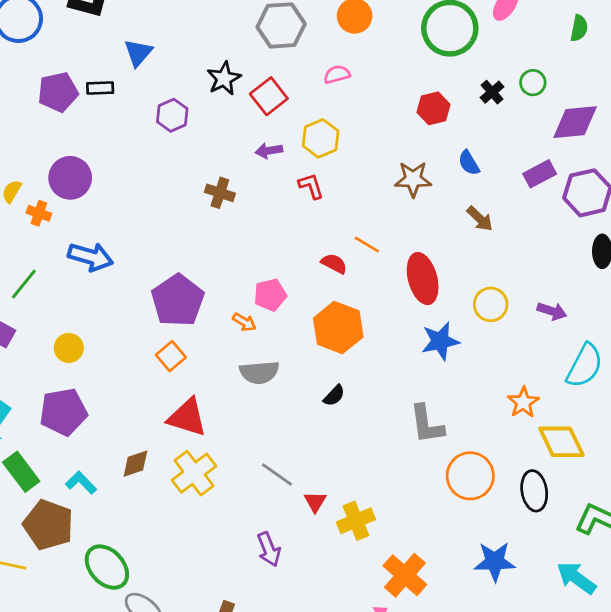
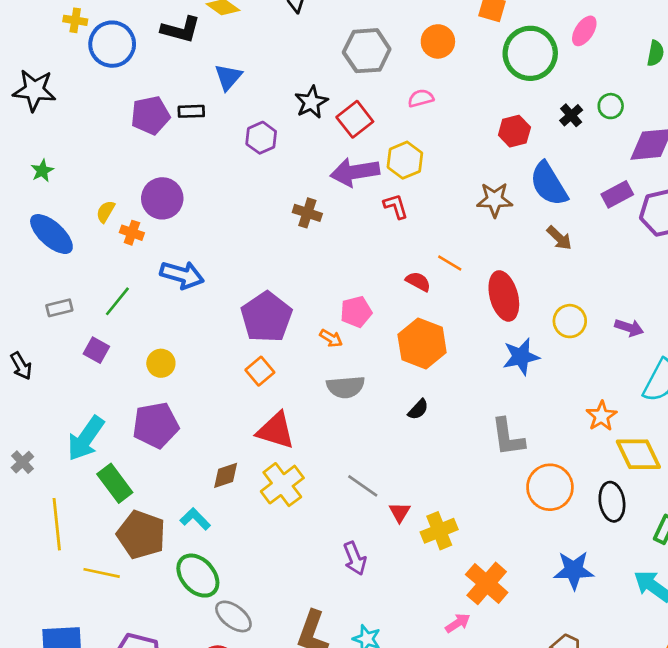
purple arrow: (269, 151) -> (355, 172), size x1.8
blue semicircle: (469, 163) -> (549, 184), size x1.8
cyan L-shape: (81, 483) -> (195, 519), moved

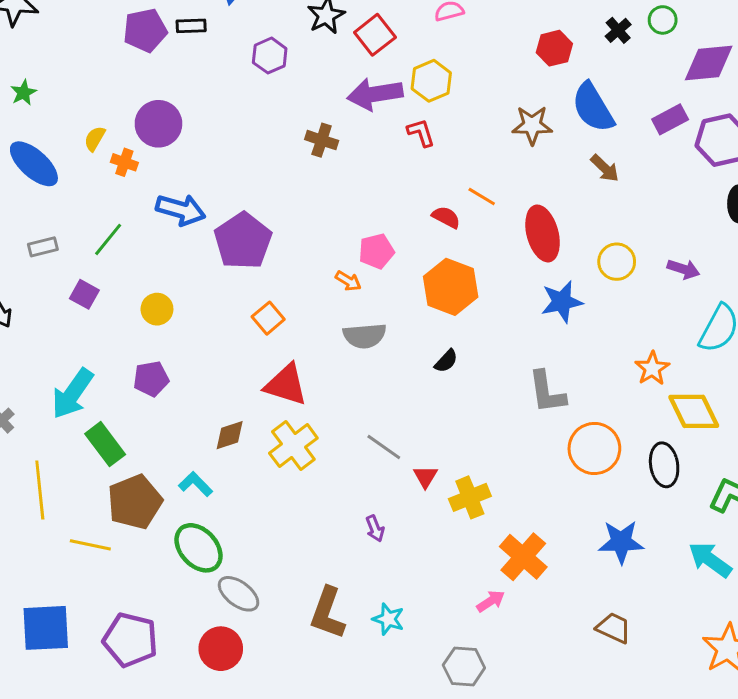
purple pentagon: (266, 317) -> (243, 241), moved
purple pentagon: (156, 425) -> (151, 379), size x0.7
brown pentagon: (141, 535) -> (135, 502), turned 30
purple arrow: (355, 558) -> (375, 529), size x0.7

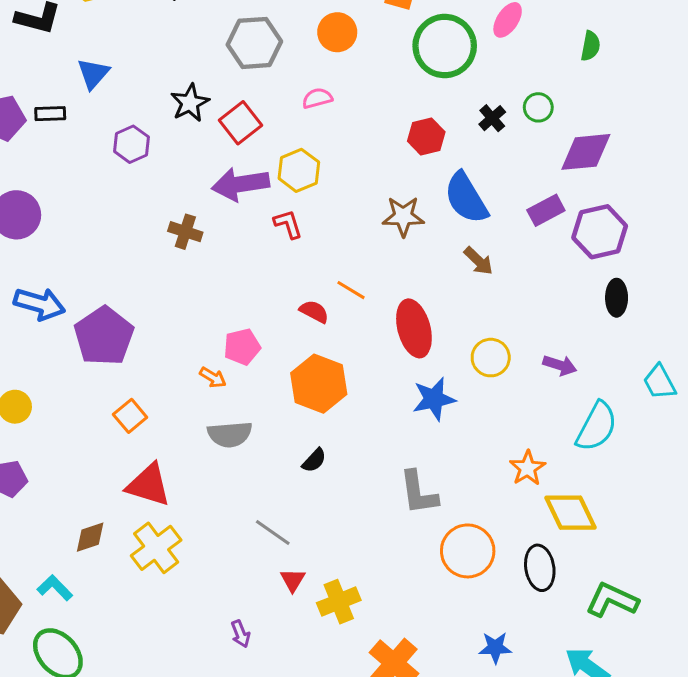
gray line: (384, 447) -> (273, 533), moved
blue star: (621, 542) -> (495, 648), size x0.7

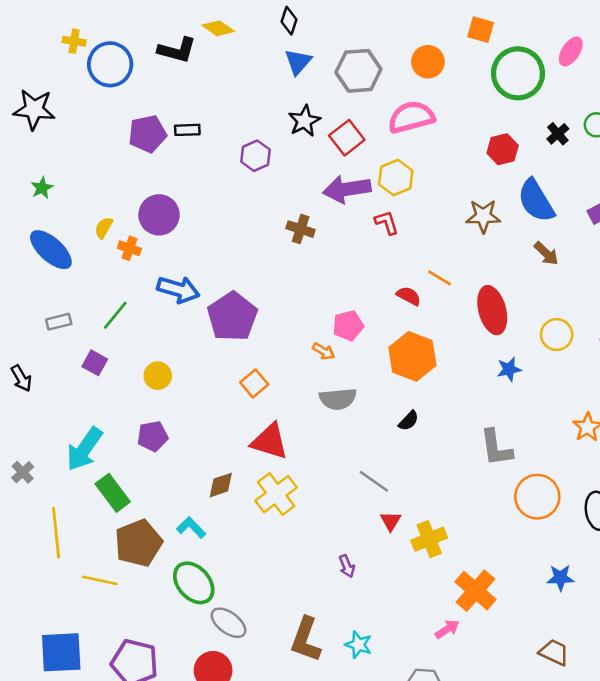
blue triangle: (93, 74) -> (298, 62), moved
pink semicircle: (317, 98) -> (411, 117), size x1.8
blue star: (434, 399) -> (509, 369), size x0.7

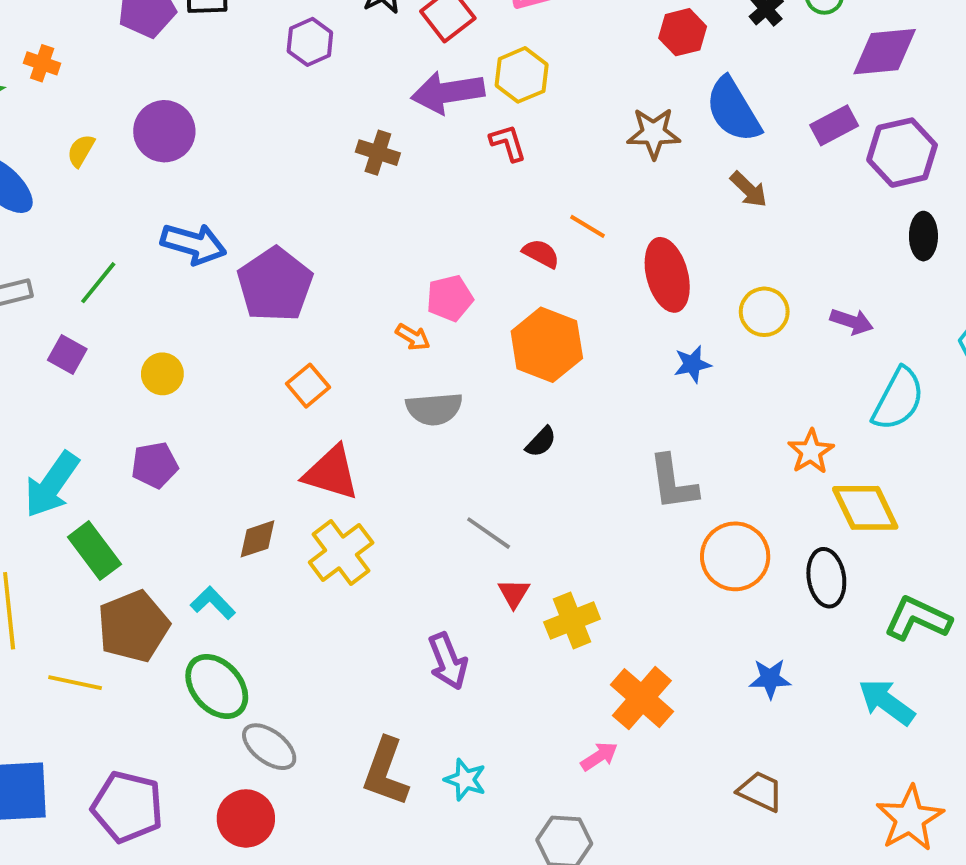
orange cross: (129, 248) -> (42, 63), moved
purple arrow: (347, 566) -> (448, 661), size x1.6

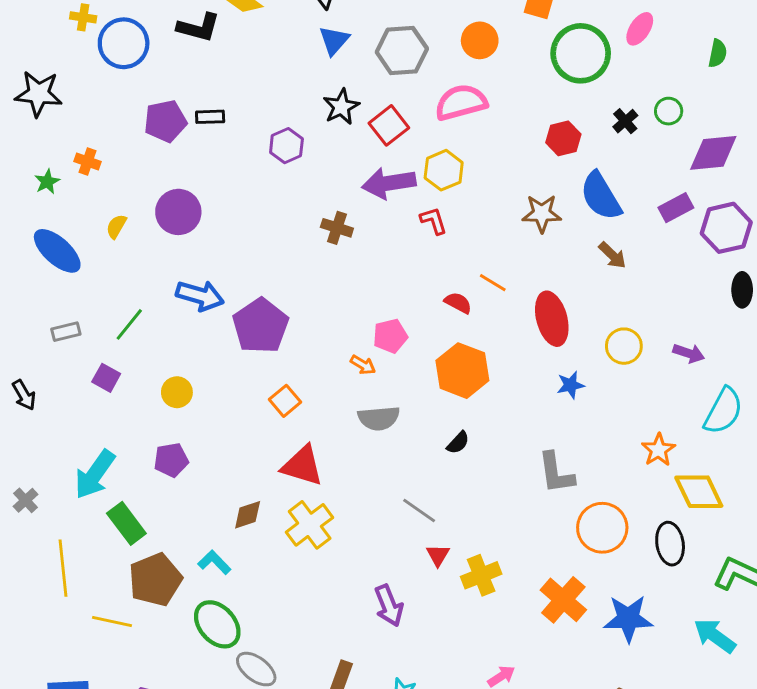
blue star: (770, 679) -> (628, 619), size x1.6
orange cross: (642, 698) -> (563, 600), moved

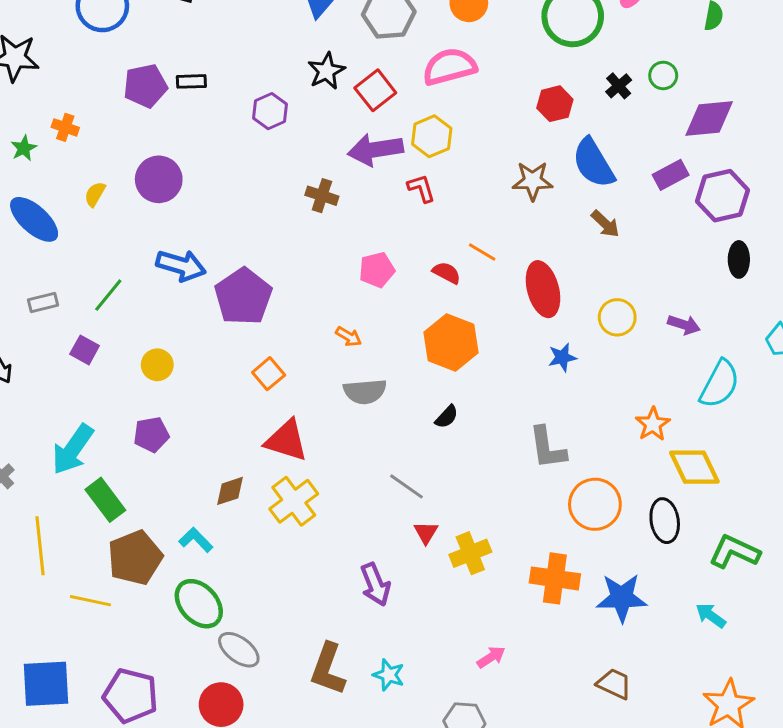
pink pentagon: (390, 336) -> (377, 270), moved
orange cross: (563, 600) -> (555, 578), turned -33
cyan arrow: (715, 636) -> (711, 616), size x0.7

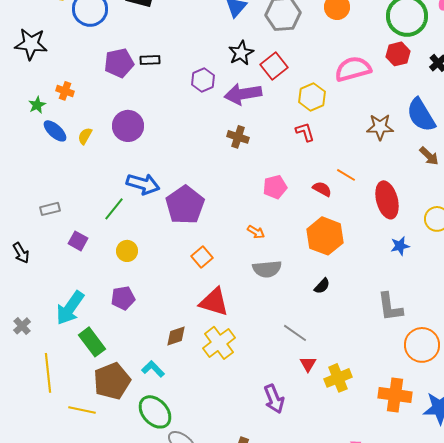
pink semicircle: (450, 67) -> (353, 69), moved
red hexagon: (555, 104) -> (398, 54), moved
purple arrow: (375, 150) -> (243, 94), moved
blue ellipse: (34, 219) -> (55, 131), moved, size x0.7
green line: (108, 295) -> (114, 209), moved

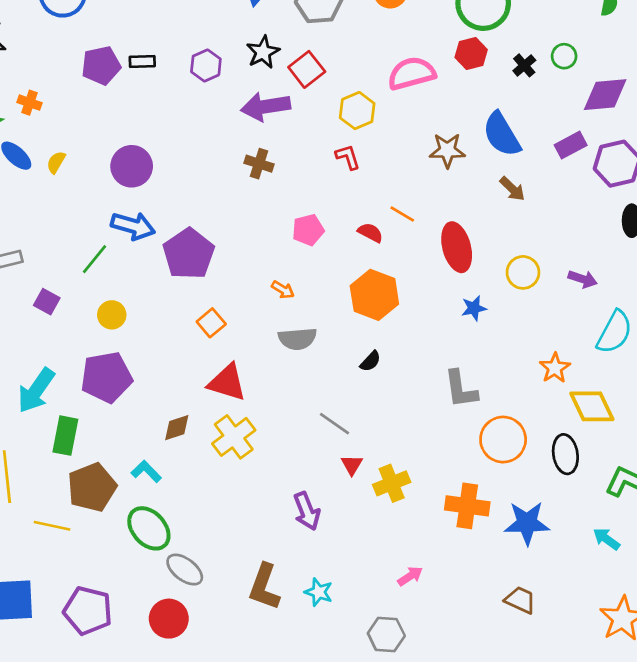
purple hexagon: (203, 80) -> (206, 65), moved
purple circle: (128, 126) -> (132, 166), moved
purple pentagon: (123, 298) -> (106, 377), size x1.6
green rectangle: (92, 342) -> (65, 436), turned 48

